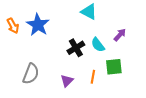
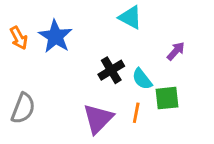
cyan semicircle: (98, 45) -> (142, 79), moved
gray semicircle: (31, 74) -> (23, 108), moved
purple triangle: (67, 81) -> (98, 119), size x1.6

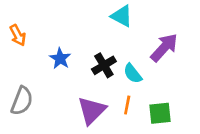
blue star: (55, 36) -> (60, 58), moved, size x0.7
purple arrow: (176, 51) -> (164, 48), size x1.6
green square: (167, 98) -> (160, 113), moved

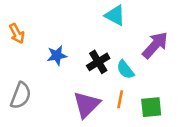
blue star: (60, 58) -> (57, 55), turned 30

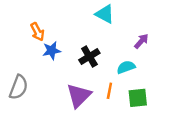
orange arrow: (17, 33) -> (37, 32), moved
purple arrow: (155, 45) -> (141, 41), size x0.6
cyan semicircle: (125, 70) -> (126, 67), moved, turned 108

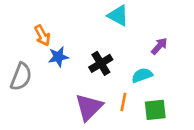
gray semicircle: (19, 87) -> (21, 77), moved

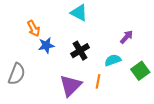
cyan triangle: (118, 15) -> (79, 13), moved
gray semicircle: (21, 77) -> (17, 74), moved
green square: (155, 110) -> (140, 71), moved, turned -30

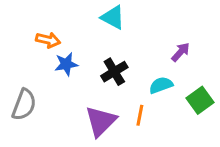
orange arrow: (34, 29) -> (48, 40), turned -49

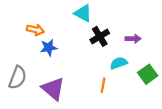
purple arrow: (181, 52) -> (133, 39), turned 48
black cross: (114, 72) -> (100, 36), moved
purple triangle: (101, 121) -> (53, 89), moved, turned -35

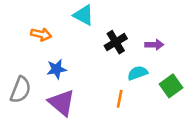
cyan triangle: (83, 13) -> (84, 15), moved
blue star: (49, 48) -> (57, 69), moved

